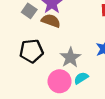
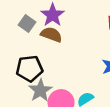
gray star: (70, 57) -> (40, 90), moved

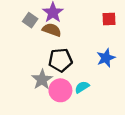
black pentagon: (29, 69) -> (60, 60), moved

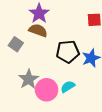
gray square: (30, 20) -> (16, 44), moved
black pentagon: (60, 60) -> (68, 52), moved

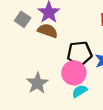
gray square: (16, 44) -> (23, 19), moved
pink circle: (47, 90) -> (74, 73), moved

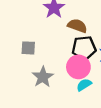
gray square: (23, 19) -> (28, 48), moved, turned -32
brown semicircle: (48, 31) -> (77, 26), moved

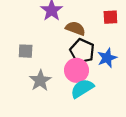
black pentagon: (84, 48) -> (82, 51), turned 30
cyan semicircle: (84, 85) -> (82, 88), size x1.5

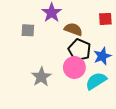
gray square: (26, 51) -> (28, 30), moved
cyan semicircle: (82, 88) -> (96, 81), moved

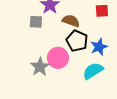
gray square: (28, 30) -> (36, 22), moved
pink circle: (74, 67) -> (58, 58), moved

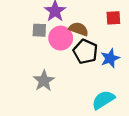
pink circle: (58, 58) -> (61, 38), moved
cyan semicircle: (93, 71) -> (103, 100), moved

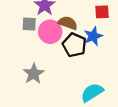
blue star: (110, 58) -> (93, 36), moved

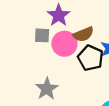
brown semicircle: (68, 23) -> (83, 34), turned 138

